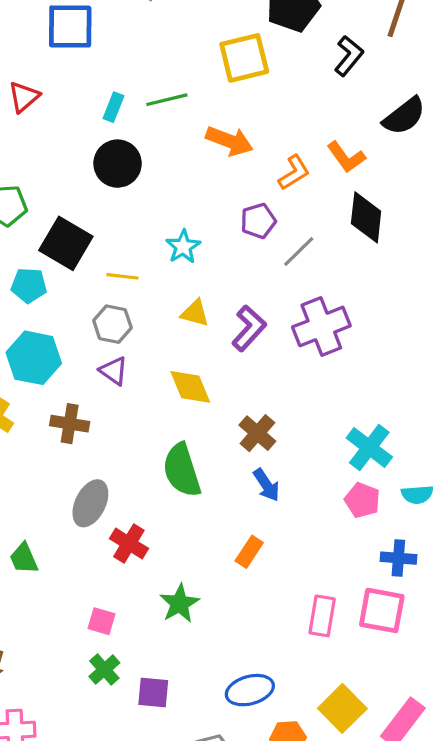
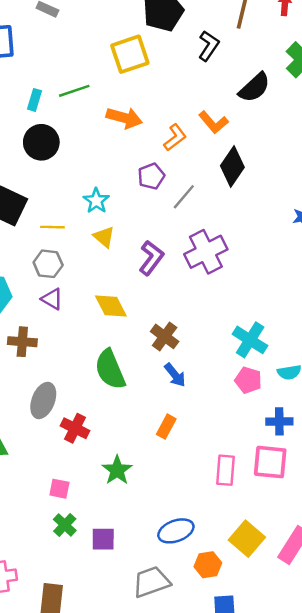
black diamond: (366, 217) -> (232, 166), turned 33
yellow triangle: (195, 313) -> (104, 237), moved, turned 30

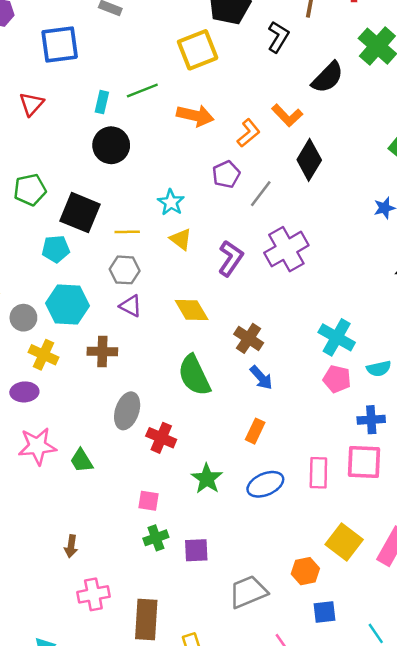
green cross: (65, 525) -> (156, 538), turned 30
blue ellipse: (176, 531) -> (265, 484), moved

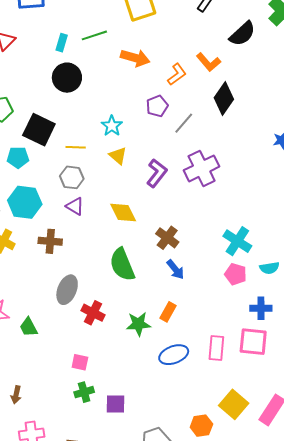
green star: (207, 479) -> (138, 324), moved, turned 30

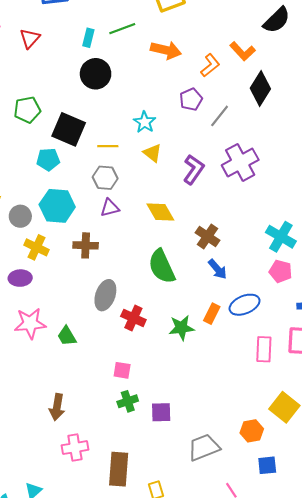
purple triangle: (75, 206) -> (110, 208), turned -42
blue ellipse: (174, 355) -> (245, 305), moved
brown arrow: (16, 395) -> (57, 407), size x1.4

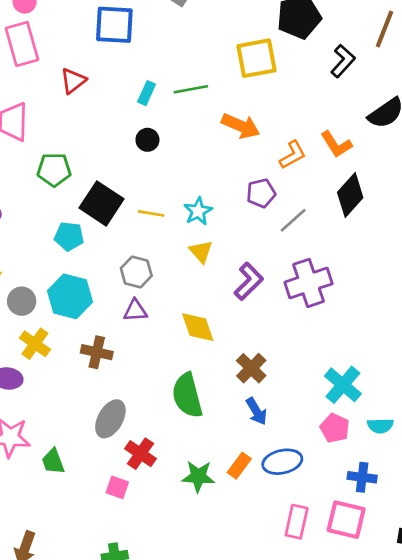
black circle: (96, 74) -> (147, 140), size x0.6
yellow line: (108, 146) -> (151, 213), moved
pink square: (122, 370) -> (117, 487), moved

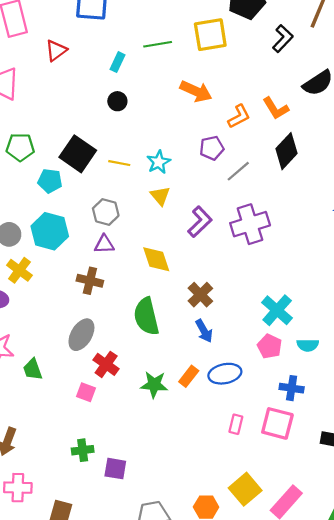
green line: (191, 89) -> (158, 44), moved
green pentagon: (54, 170) -> (20, 147), moved
brown cross: (97, 352) -> (90, 281), moved
pink rectangle: (297, 522) -> (236, 424), size x0.7

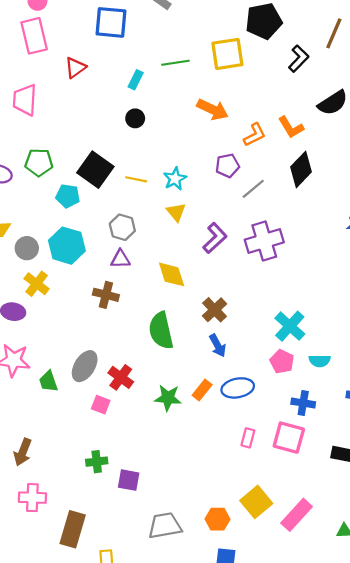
gray ellipse: (81, 335) -> (85, 366), moved

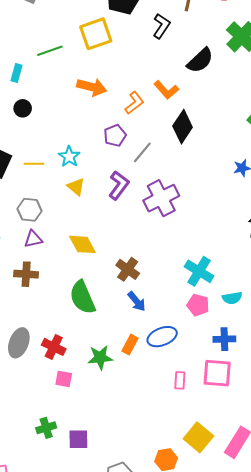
purple L-shape: (215, 238) -> (119, 185), moved
pink square: (101, 405) -> (64, 379), moved

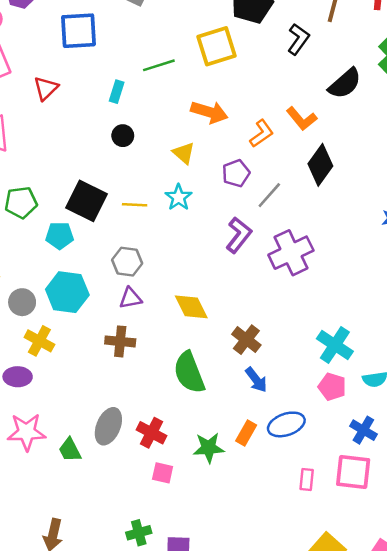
yellow triangle: (76, 187) -> (184, 153), moved
blue cross: (224, 339) -> (363, 430), turned 30

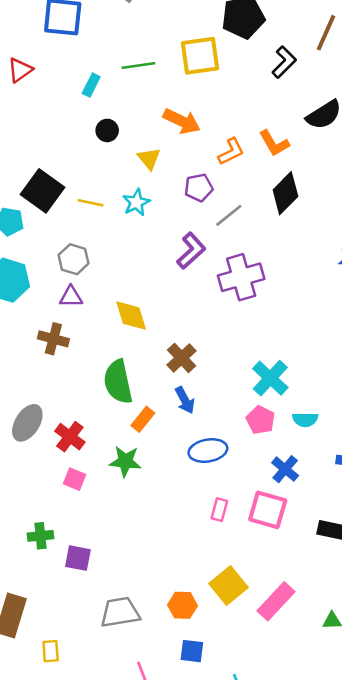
black circle: (123, 136) -> (107, 130), moved
orange rectangle: (246, 433) -> (143, 419), moved

